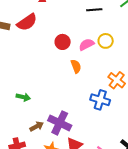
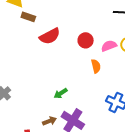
red semicircle: (27, 22) -> (50, 36), moved
green arrow: (23, 97) -> (61, 93), moved, turned 128

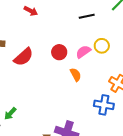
green arrow: (61, 93) -> (10, 114), moved

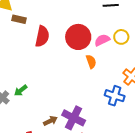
red circle: (59, 52) -> (78, 37), size x1.6
red semicircle: (24, 57) -> (42, 36), turned -45

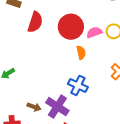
blue cross: (115, 96) -> (78, 85), moved
brown arrow: (50, 121) -> (34, 107), turned 40

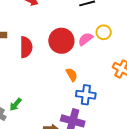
orange semicircle: (81, 53) -> (72, 75), moved

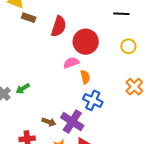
pink semicircle: (85, 39) -> (71, 63), moved
red semicircle: (26, 47) -> (59, 26), moved

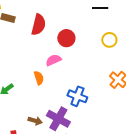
red circle: (86, 42) -> (66, 38), size x0.7
orange semicircle: (85, 77) -> (39, 78), moved

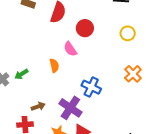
pink semicircle: (53, 60) -> (70, 49), turned -105
brown arrow: (35, 121) -> (38, 106), moved, turned -40

